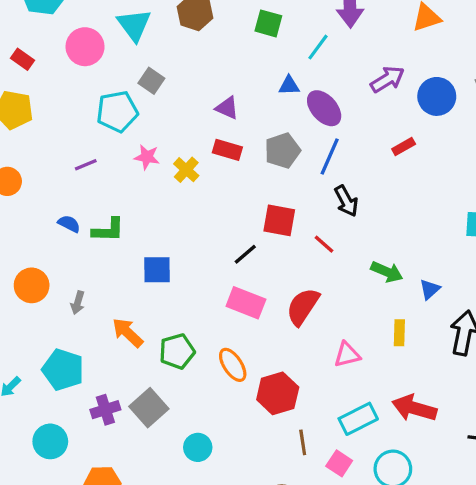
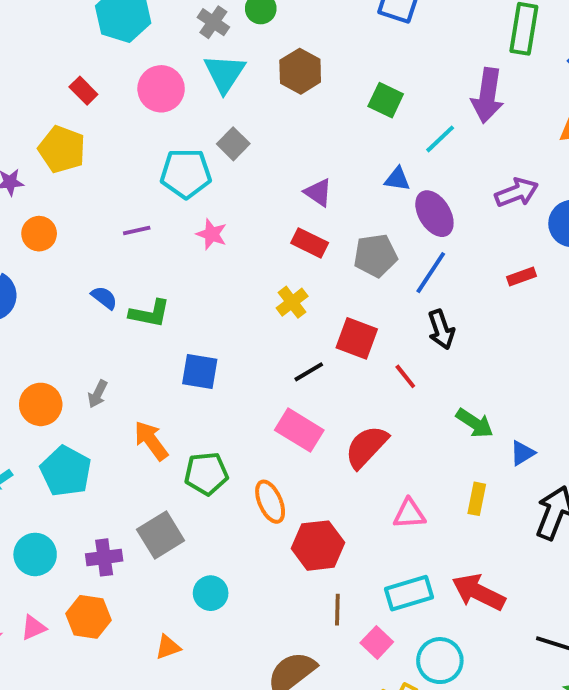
yellow cross: (186, 170) -> (292, 302), moved
orange circle: (32, 285) -> (41, 404), moved
purple cross: (105, 410) -> (104, 557), moved

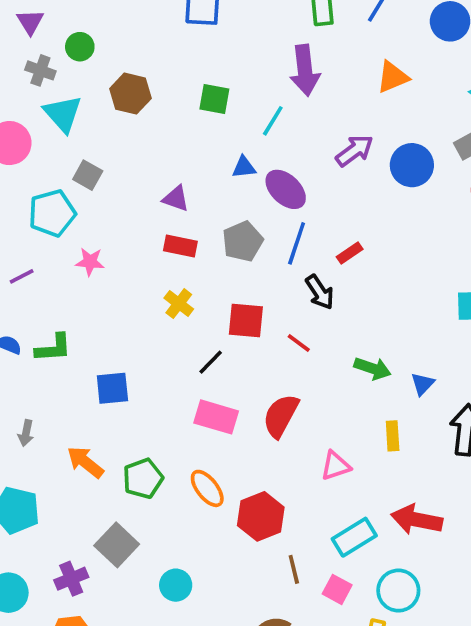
red rectangle: (521, 276) -> (350, 253), moved

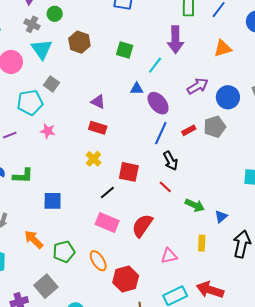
gray pentagon: (243, 241) -> (215, 127), moved
red rectangle: (350, 253) -> (189, 130), moved
red line: (299, 343) -> (165, 187), moved

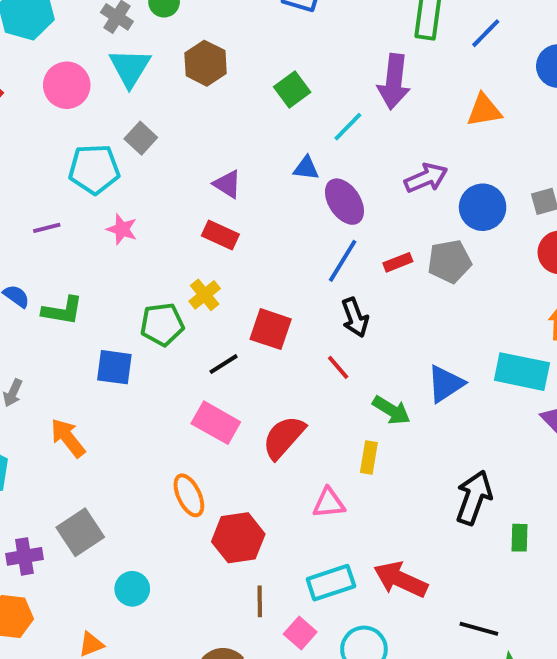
green square: (125, 50) -> (292, 90), turned 30
blue triangle: (221, 217) -> (445, 384), moved, size x1.5
yellow rectangle: (202, 243) -> (369, 458), moved
green pentagon: (64, 252) -> (162, 324), moved

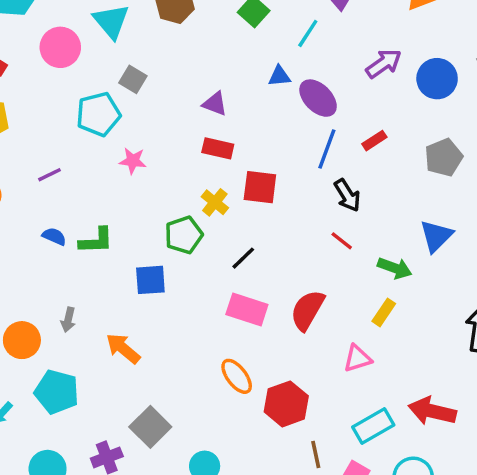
purple line: (47, 228) -> (49, 175), moved
gray pentagon: (450, 261) -> (444, 157), moved
red square: (271, 329) -> (260, 187), moved
yellow rectangle: (369, 458) -> (384, 312), turned 36

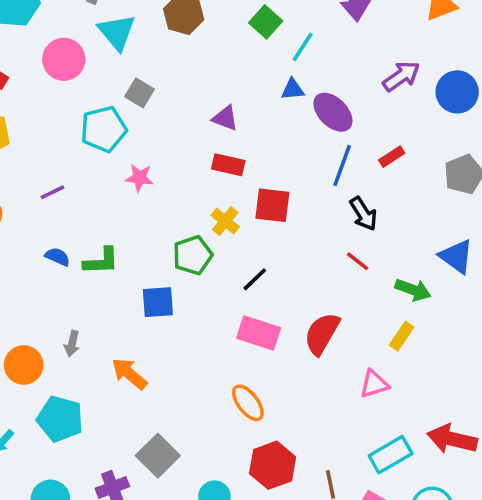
cyan line: (308, 33) -> (303, 47), moved
blue triangle: (436, 236) -> (456, 256), turned -39
red hexagon: (286, 404) -> (273, 465), moved

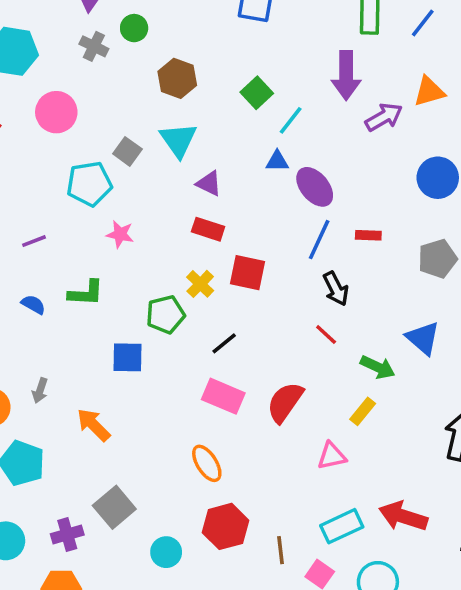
cyan triangle: (117, 32) -> (178, 140), moved
purple arrow: (401, 76) -> (384, 117), moved
red rectangle: (392, 157) -> (368, 235), turned 30
green L-shape: (101, 261) -> (86, 293), moved

